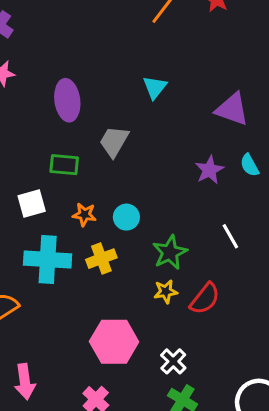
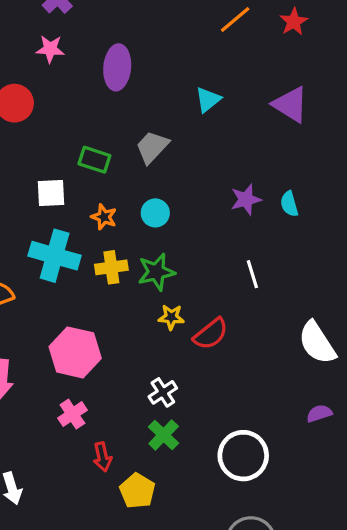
purple ellipse: (67, 100) -> (117, 67), moved
purple triangle: (232, 109) -> (290, 104), moved
cyan circle: (126, 217) -> (155, 213), moved
green star: (170, 252) -> (156, 272), moved
pink hexagon: (114, 342) -> (75, 352), moved

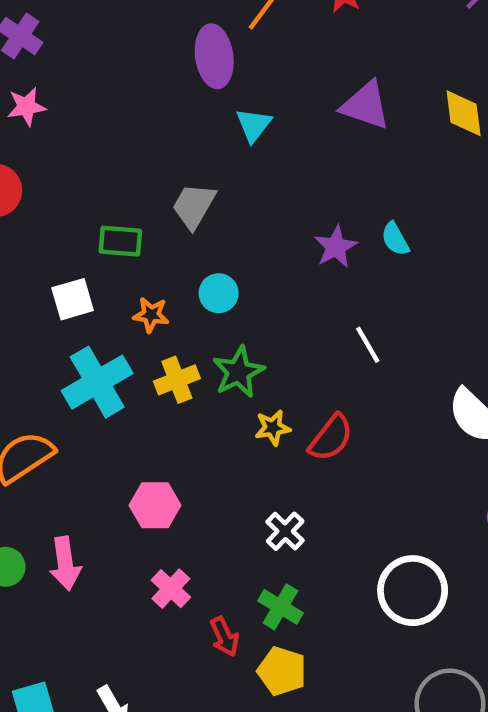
purple ellipse: (117, 67) -> (214, 56), moved
cyan cross: (55, 256) -> (97, 382), turned -33
pink hexagon: (75, 352) -> (155, 505), size x0.7
green cross: (164, 435) -> (280, 607), moved

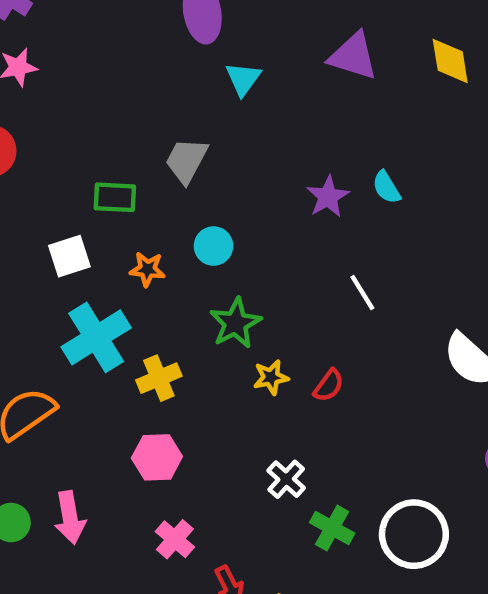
yellow cross: (177, 380) -> (159, 378), moved
red semicircle: (331, 438) -> (329, 386), size x0.7
green cross: (280, 607) -> (332, 528), moved

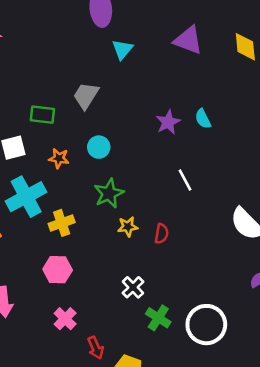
red semicircle: (329, 386) -> (162, 234), turned -30

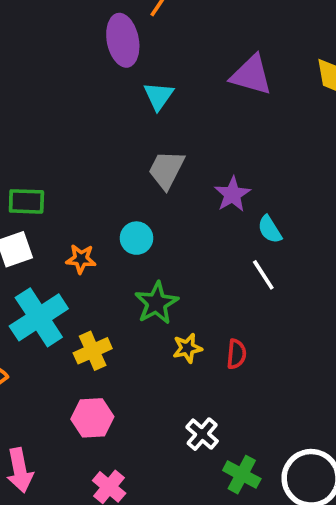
gray trapezoid: (86, 96) -> (166, 170), moved
green rectangle: (42, 115) -> (26, 201), moved
cyan semicircle: (203, 119) -> (270, 229), moved

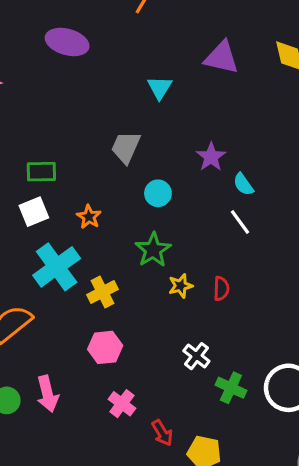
purple ellipse: (123, 40) -> (67, 42), moved, turned -60
cyan triangle: (159, 96) -> (160, 88), moved
gray trapezoid: (166, 170) -> (126, 147), moved
cyan circle: (136, 238) -> (158, 193), moved
orange star: (81, 259) -> (89, 217), turned 30

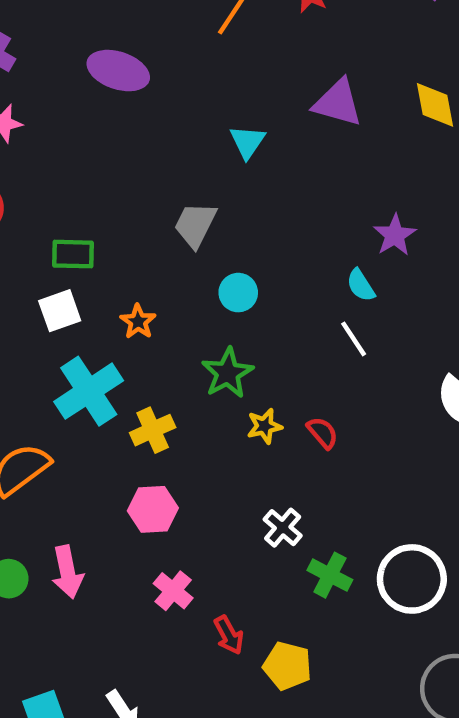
purple star: (211, 157) -> (395, 235), moved
red semicircle: (221, 289) -> (322, 433), turned -45

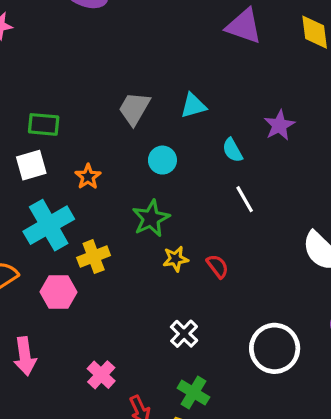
cyan triangle: (247, 142) -> (193, 106), moved, turned 36
cyan semicircle: (361, 285) -> (232, 150), moved
pink hexagon: (153, 509) -> (59, 292), moved
green cross: (330, 575) -> (193, 393), moved
white circle: (412, 579) -> (275, 348), moved

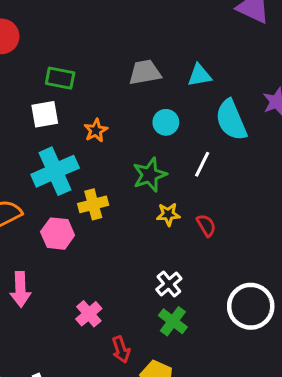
gray trapezoid: (134, 109) -> (145, 72), turned 44
cyan semicircle: (232, 150) -> (231, 120), size x1.8
white line: (245, 199) -> (202, 164), moved, turned 50
green cross: (193, 393) -> (173, 321), moved

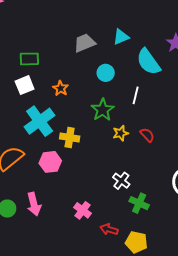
yellow cross: (93, 204) -> (70, 137), turned 36
white cross: (169, 284) -> (121, 181), moved
red arrow: (121, 350) -> (109, 229), turned 138

